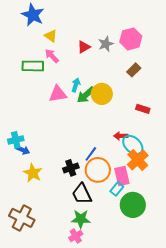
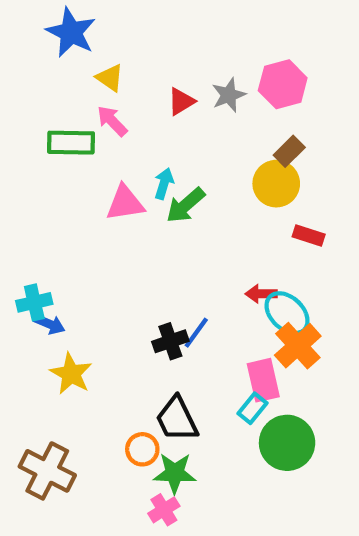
yellow circle: (102, 94) -> (276, 184), moved
black cross: (71, 168) -> (170, 341), moved
orange circle: (98, 170) -> (142, 449), moved, size x0.6

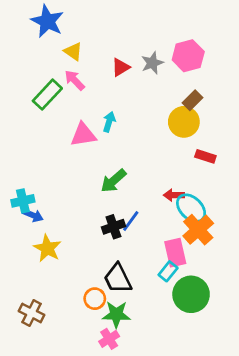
green rectangle: (71, 143) -> (47, 95), turned -48
green arrow: (186, 205) -> (113, 181), moved
brown cross: (47, 471) -> (32, 313), size x0.7

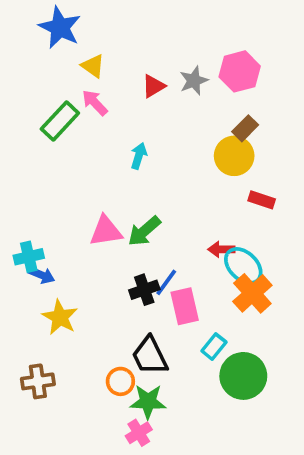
pink triangle: (83, 135) -> (106, 231), moved
pink rectangle: (175, 253) -> (185, 306), moved
brown cross: (32, 313) -> (38, 381), moved, turned -35

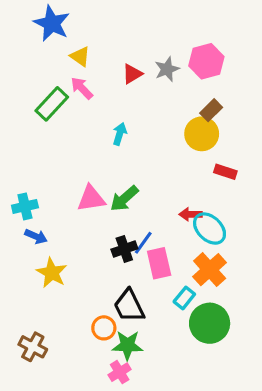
cyan cross: (29, 257) -> (25, 206), moved
orange cross: (252, 293) -> (210, 270), moved
brown cross: (38, 381) -> (33, 347), moved, turned 36

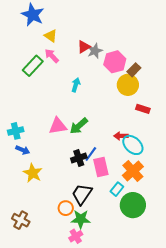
pink hexagon: (206, 61) -> (115, 62), moved
gray star: (167, 69) -> (95, 51), moved
black trapezoid: (129, 306) -> (82, 194), turned 60

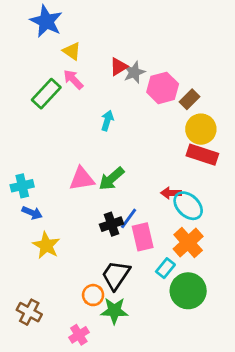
yellow circle: (128, 85) -> (201, 129), moved
red rectangle: (143, 109) -> (202, 155), size x1.5
pink cross: (76, 236) -> (79, 335), moved

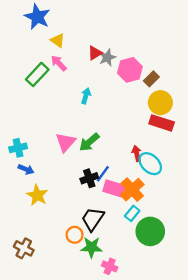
pink triangle: (82, 179) -> (66, 142), turned -40
red arrow: (171, 193) -> (137, 153), turned 77
pink rectangle: (143, 237) -> (114, 188), turned -60
orange cross: (188, 243) -> (132, 190), moved
pink cross: (79, 335) -> (110, 266), moved, turned -35

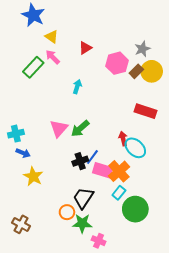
gray star: (107, 57) -> (142, 49), moved
yellow circle: (160, 103) -> (152, 71), moved

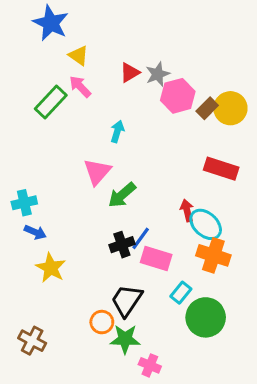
gray star: (142, 49) -> (158, 74), moved
pink triangle: (59, 128) -> (97, 172), moved
orange cross: (119, 171) -> (213, 255), moved, turned -30

